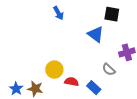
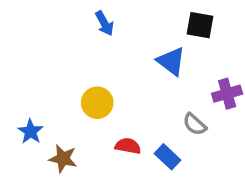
yellow circle: (54, 70) -> (97, 103), moved
blue star: (16, 89) -> (31, 132), moved

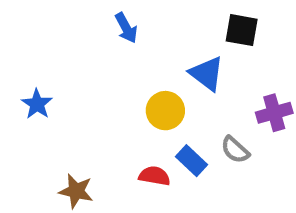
yellow circle: (97, 103) -> (165, 111), moved
blue star: (31, 132) -> (37, 104), moved
blue rectangle: (168, 157) -> (191, 161), moved

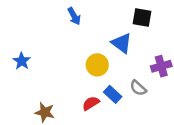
red semicircle: (154, 176) -> (91, 103), turned -42

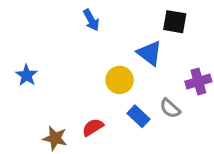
red semicircle: (91, 103) -> (93, 127), moved

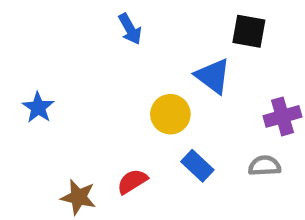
gray semicircle: (170, 108) -> (265, 166), moved, turned 135

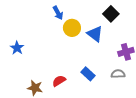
black square: (249, 31) -> (111, 14), turned 35
yellow circle: (170, 114) -> (72, 28), moved

